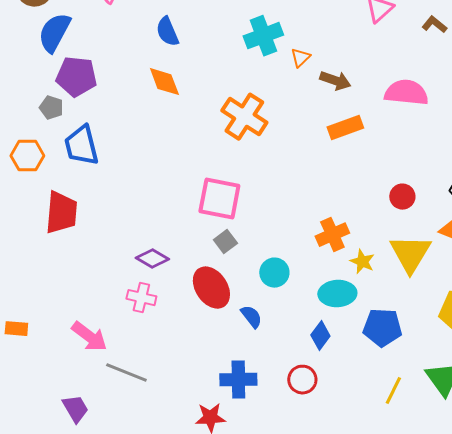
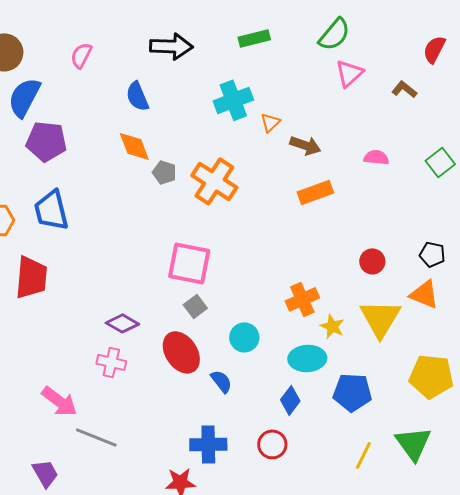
pink semicircle: (406, 93) -> (376, 157), size x0.6
gray pentagon: (51, 108) -> (164, 172), moved

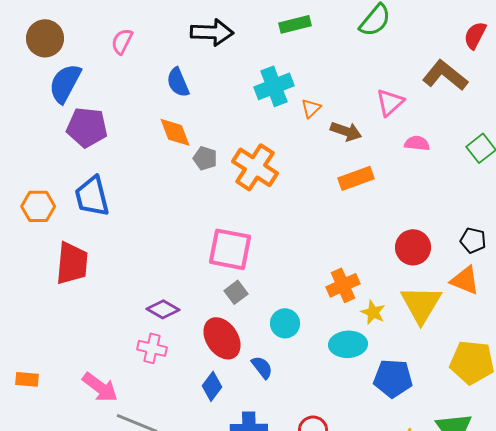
pink triangle: (349, 73) -> (390, 102), moved
brown L-shape: (404, 89) -> (445, 75), size x1.8
red circle: (372, 261) -> (413, 247), size x1.4
blue diamond: (290, 400) -> (212, 386), moved

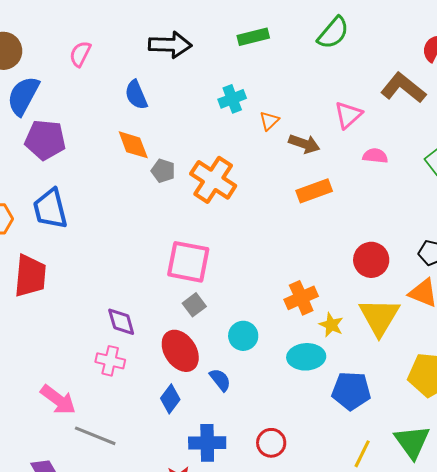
cyan cross: (274, 86) -> (232, 99), size x0.7
purple diamond: (163, 309) -> (121, 322), turned 44

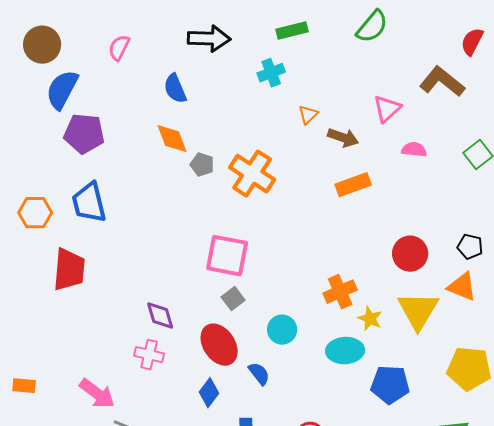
cyan cross: (232, 99) -> (271, 73), moved

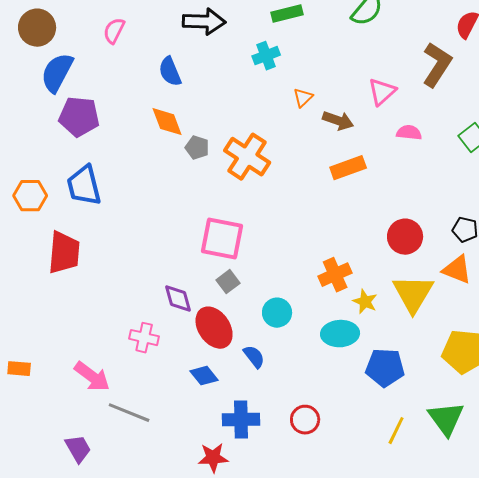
brown L-shape: (442, 82) -> (437, 65), turned 84
purple diamond: (160, 316) -> (178, 299), moved
blue diamond: (209, 393) -> (204, 376), turned -76

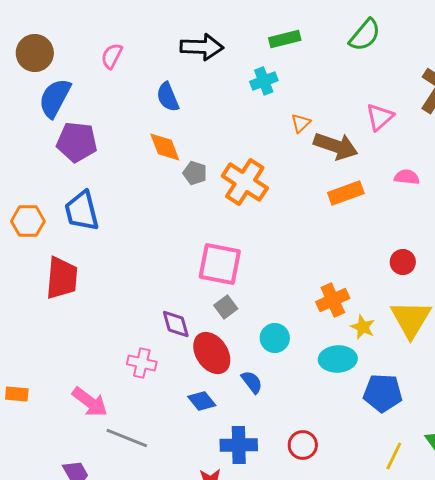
brown arrow: (338, 121) -> (336, 146), size x1.4
pink semicircle: (409, 133) -> (407, 177), moved
red circle: (405, 237) -> (403, 262), size x0.7

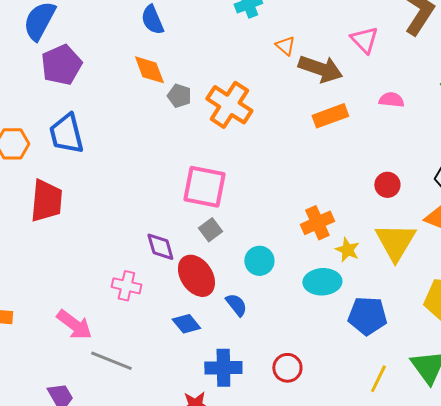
pink triangle: (380, 117) -> (364, 40), turned -32
orange triangle: (301, 123) -> (285, 46), turned -35
purple pentagon: (77, 142) -> (61, 65), turned -30

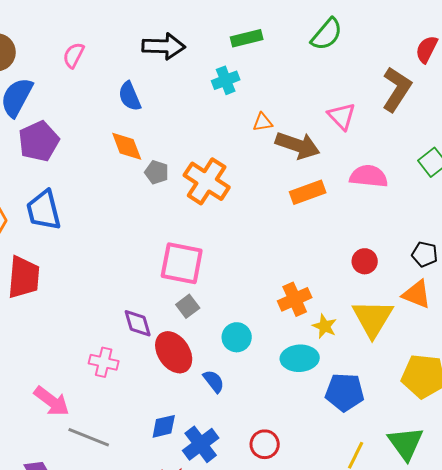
orange triangle: (285, 46) -> (263, 122), turned -50
pink semicircle: (391, 100) -> (369, 176), size x1.5
blue diamond: (186, 324) -> (164, 426), moved, turned -64
blue cross: (223, 368) -> (201, 444), turned -36

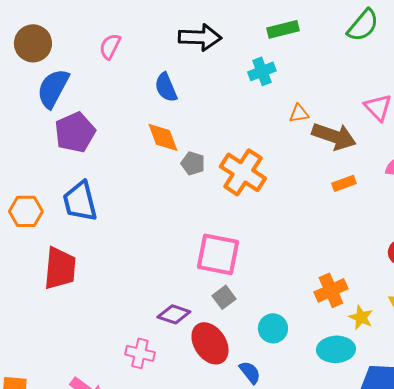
orange rectangle: (308, 192) -> (344, 183), size x0.7
purple diamond: (138, 323) -> (174, 314), turned -56

